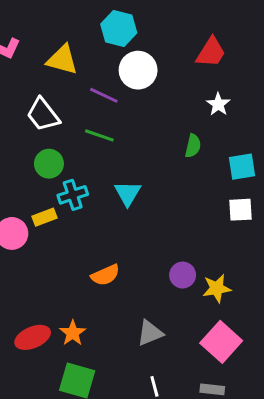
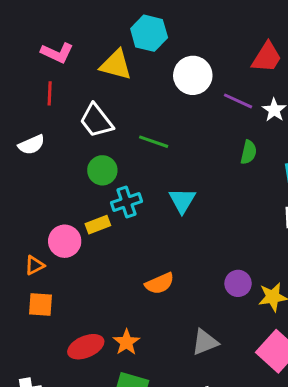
cyan hexagon: (119, 29) -> (149, 33), moved
purple line: (104, 95) -> (238, 101), moved

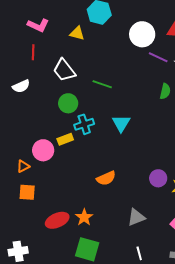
yellow triangle: (116, 65) -> (77, 33), size x0.7
white circle: (193, 75) -> (142, 34), moved

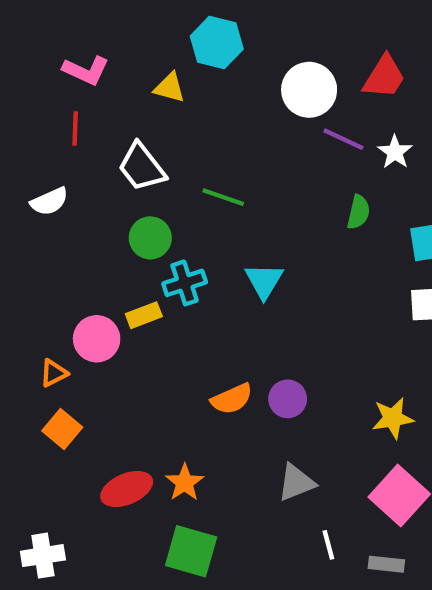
purple circle: (158, 178) -> (288, 399), moved
orange square: (27, 192) -> (62, 429), turned 36
white line: (139, 253) -> (328, 545), moved

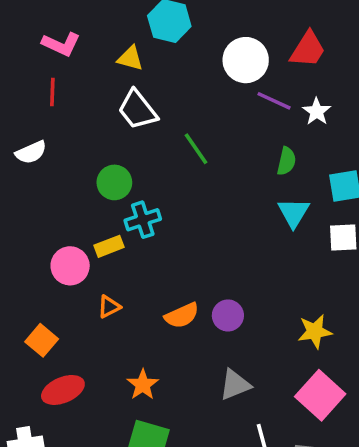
white trapezoid: (142, 167) -> (137, 110), moved
green line: (223, 197) -> (196, 149), moved, turned 36
cyan triangle: (264, 281) -> (294, 213), moved
orange triangle: (54, 373) -> (109, 307), moved
red ellipse: (127, 489) -> (63, 390), moved

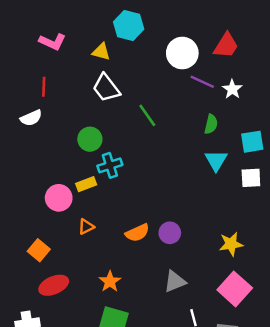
red line: (52, 92) -> (44, 87), moved

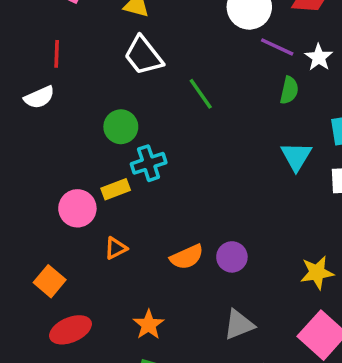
green semicircle: (211, 124) -> (289, 90), moved

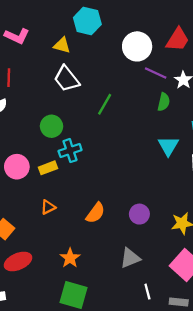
green line: (201, 94) -> (105, 104), turned 65
pink circle: (77, 208) -> (17, 167), moved
orange semicircle: (187, 257) -> (95, 213), turned -30
purple circle: (232, 257) -> (139, 214), moved

